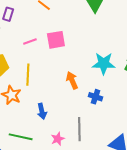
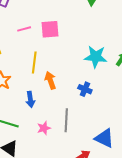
yellow line: (28, 75) -> (34, 62), moved
orange arrow: (72, 80) -> (50, 80), moved

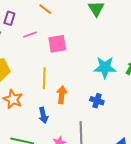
pink line: (24, 29) -> (30, 35), moved
orange arrow: (50, 80) -> (62, 95), turned 30

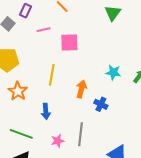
cyan star: (105, 67) -> (113, 72), size x0.7
orange arrow: (62, 95) -> (81, 89), moved

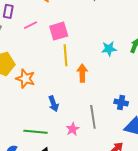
yellow line: (52, 75) -> (65, 55), moved
orange star: (18, 91) -> (25, 79), moved
blue cross: (101, 104) -> (121, 103), moved

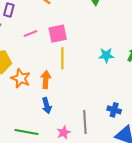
pink line: (31, 25) -> (31, 34), moved
orange arrow: (82, 73) -> (46, 80), moved

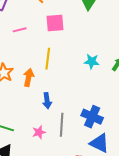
pink square: (58, 34) -> (55, 23), moved
blue arrow: (47, 106) -> (47, 101), moved
blue cross: (114, 110) -> (92, 117), size x1.5

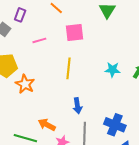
orange arrow: (29, 77) -> (47, 125), moved, turned -72
blue arrow: (47, 101) -> (77, 106), moved

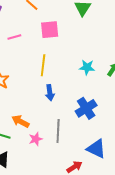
blue arrow: (77, 106) -> (50, 93), moved
blue cross: (115, 125) -> (86, 108), moved, turned 35

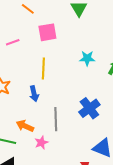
cyan star: (87, 67) -> (87, 58), moved
blue arrow: (50, 93) -> (34, 94), moved
gray line: (58, 131) -> (56, 119), moved

